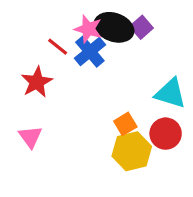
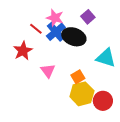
black ellipse: (114, 27) -> (74, 37), moved
red circle: (166, 134) -> (103, 101), moved
pink triangle: (30, 137) -> (48, 71), moved

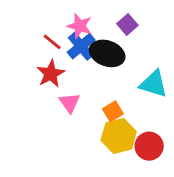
red star: (23, 51) -> (51, 74), moved

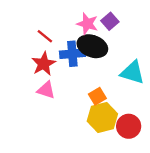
pink star: (80, 26) -> (87, 24), moved
blue cross: (81, 46) -> (72, 54), moved, turned 35
pink triangle: (69, 103) -> (46, 90), moved, turned -36

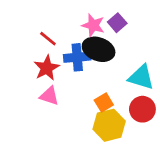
red circle: (129, 126) -> (142, 109), moved

